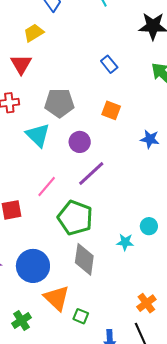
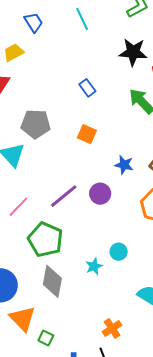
purple circle: (80, 142) -> (100, 194), moved
cyan star: (125, 242) -> (94, 266), turned -30

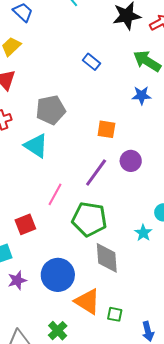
orange square: (87, 134) -> (106, 129), moved
blue star: (124, 165) -> (141, 95), moved

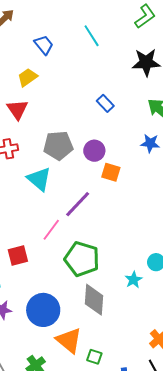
purple circle: (131, 161) -> (94, 151), moved
purple line: (96, 173) -> (78, 204), moved

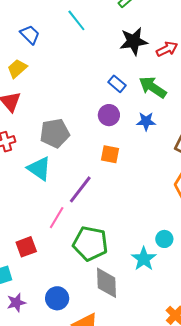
blue rectangle: (105, 103) -> (117, 84), moved
purple circle: (94, 151) -> (109, 115), moved
cyan star: (134, 280) -> (144, 259), size x1.4
blue circle: (43, 310) -> (57, 298), size x0.7

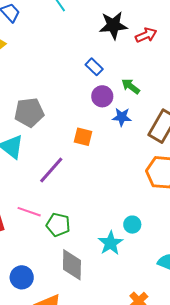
green arrow: (153, 87) -> (131, 86), moved, size x0.7
purple circle: (109, 115) -> (102, 96), moved
blue star: (146, 121) -> (122, 117), moved
pink line: (57, 218) -> (29, 212), moved, turned 75
green pentagon: (90, 244) -> (58, 225), size x0.7

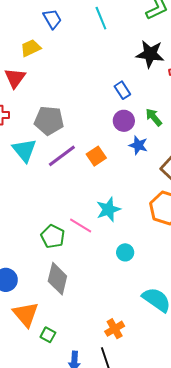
orange square: (83, 137) -> (96, 156), turned 30
purple line: (51, 170) -> (62, 156), moved
pink line: (29, 212) -> (81, 225), moved
cyan star: (111, 243) -> (108, 209), moved

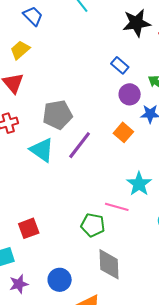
orange square: (96, 156) -> (123, 132), moved

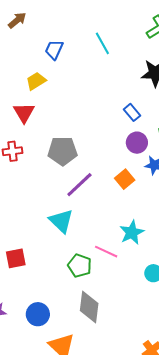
blue trapezoid: (33, 16) -> (54, 50), turned -120
cyan triangle: (42, 150) -> (61, 221), moved

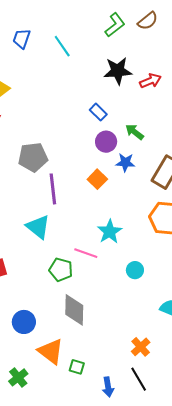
blue trapezoid: (54, 50) -> (22, 39), moved
purple line: (79, 185) -> (53, 189), turned -48

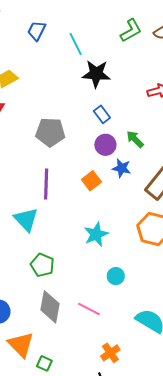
black star: (118, 71) -> (96, 74), moved
gray pentagon: (33, 157) -> (50, 132), moved
pink line: (86, 253) -> (89, 309), moved

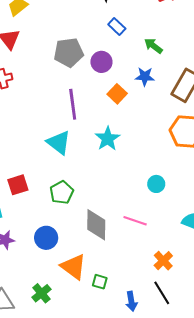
purple circle: (105, 145) -> (101, 62), moved
cyan star: (96, 234) -> (108, 139), moved
green pentagon: (42, 265) -> (62, 192), moved, turned 30

